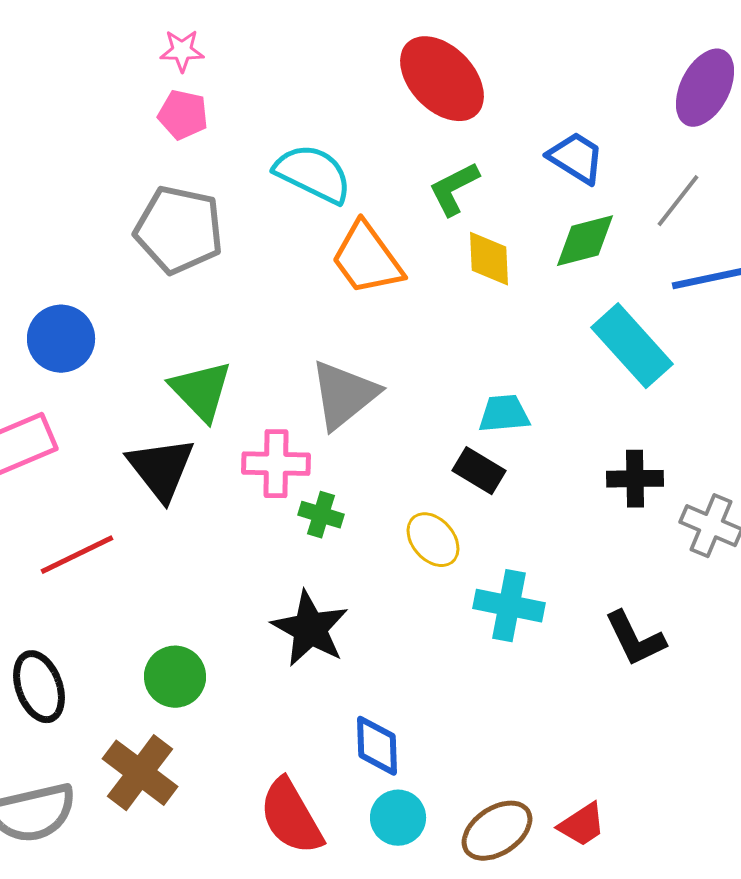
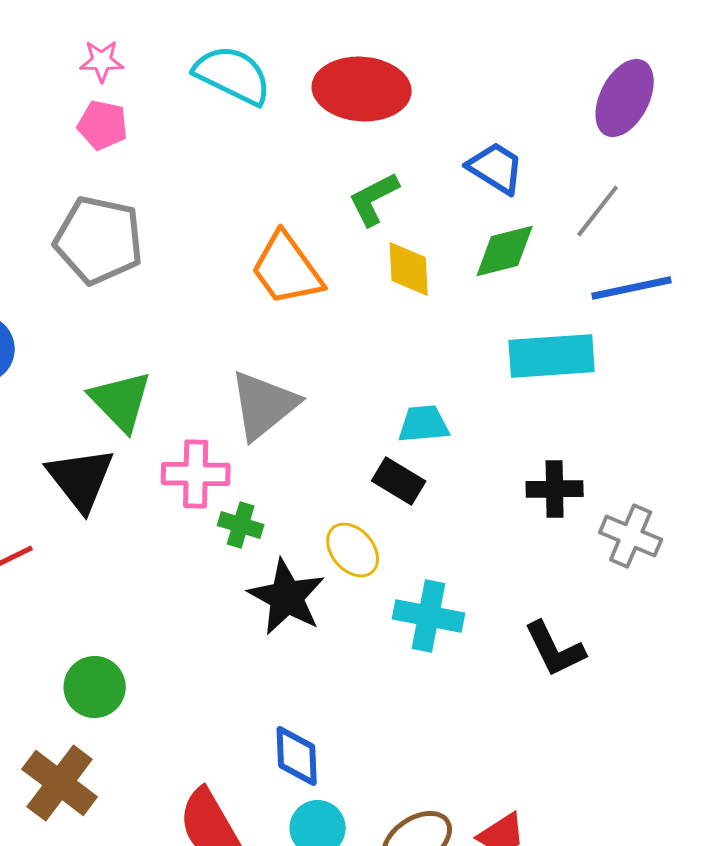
red ellipse: (442, 79) -> (362, 89), turned -42
cyan semicircle: (313, 174) -> (233, 75), moved
cyan rectangle: (632, 346) -> (552, 356), turned -52
black star: (310, 629) -> (287, 597), moved

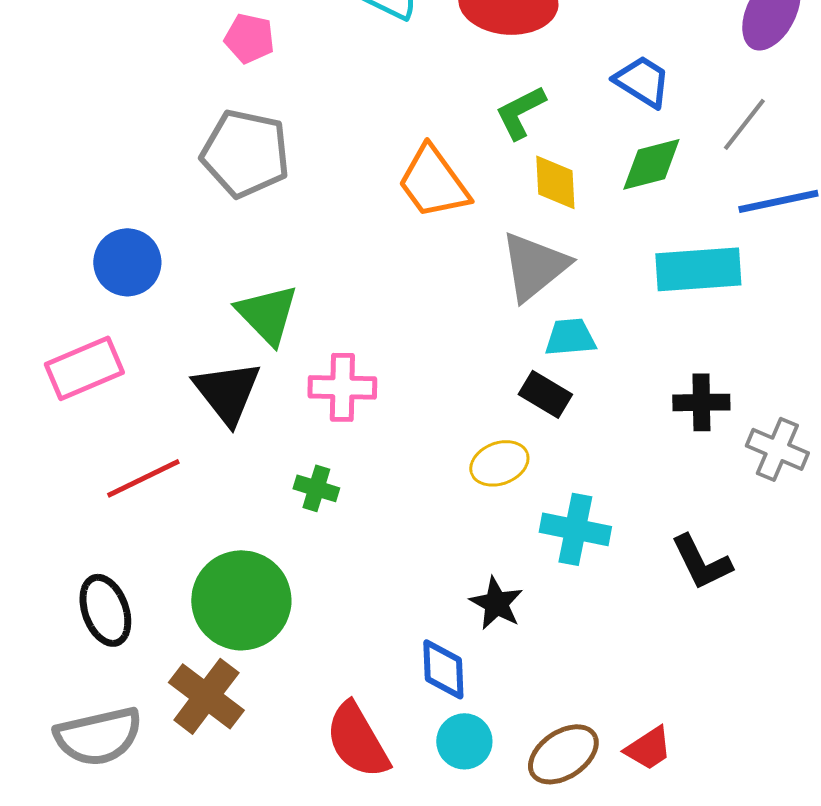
gray triangle: (264, 405) -> (534, 266), moved
green cross: (241, 525) -> (316, 488), moved
yellow ellipse: (353, 550) -> (499, 463), turned -70
black star: (287, 597) -> (496, 603), moved, size x0.7
green circle: (95, 687) -> (241, 600), size x1.6

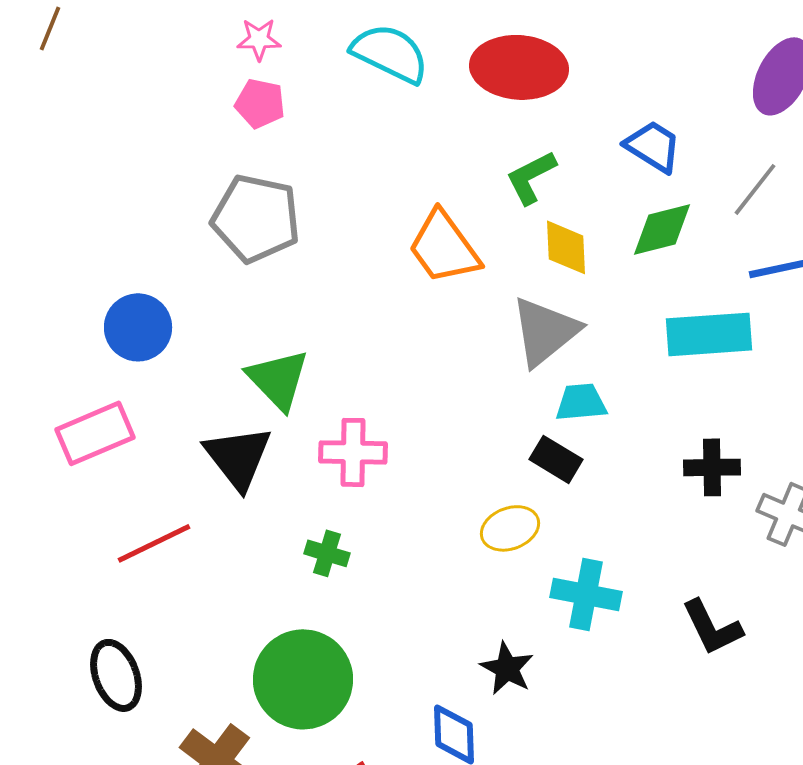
green circle: (241, 600) -> (303, 679), moved

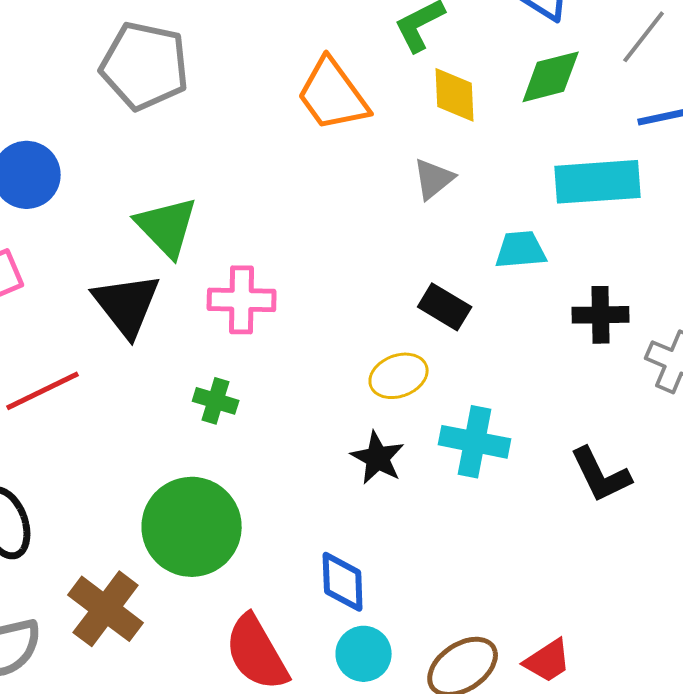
gray triangle: (545, 331) -> (434, 179), size x0.6
cyan trapezoid: (581, 402) -> (521, 250), moved
black star: (507, 668) -> (378, 458), moved

